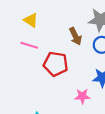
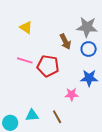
pink line: (29, 45) -> (25, 60), moved

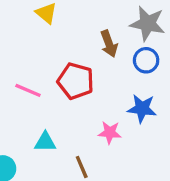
pink line: (25, 60) -> (28, 90), moved
cyan triangle: (32, 115) -> (45, 142), moved

